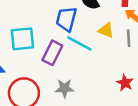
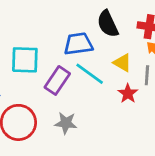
blue trapezoid: (66, 19) -> (78, 44), turned 60
red star: (125, 83) -> (128, 93), moved

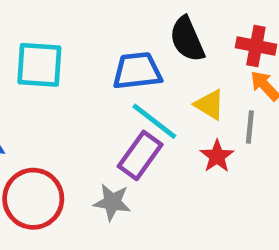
cyan square: (25, 60) -> (39, 65), moved
purple rectangle: (57, 80) -> (140, 155), moved

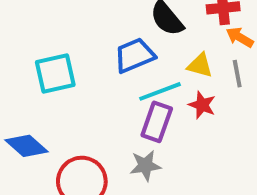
cyan line: (154, 121) -> (160, 91), turned -42
red star: (217, 156) -> (202, 105), moved

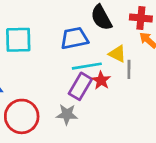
gray line: (237, 74) -> (129, 69), moved
red star: (202, 105) -> (101, 80), moved

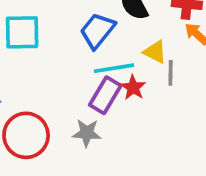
blue trapezoid: (74, 38) -> (97, 31), turned -40

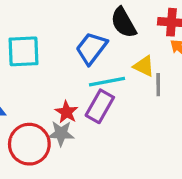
red star: (133, 88) -> (67, 112), moved
gray star: (87, 133) -> (61, 133), moved

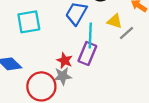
cyan line: (107, 82) -> (90, 36), turned -70
gray line: (158, 85) -> (126, 33), turned 56

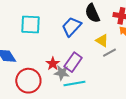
cyan line: (90, 36) -> (74, 83), moved, turned 65
gray star: (63, 76) -> (62, 73), moved

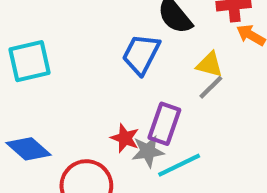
cyan square: (30, 24) -> (30, 61), moved
gray line: (110, 53) -> (211, 87), moved

